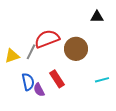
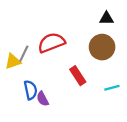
brown circle: (76, 49) -> (102, 47), moved
gray line: (31, 52) -> (24, 54), moved
red rectangle: (57, 79) -> (78, 76), moved

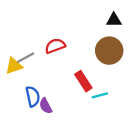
red semicircle: (51, 43) -> (55, 46), size x0.7
gray line: (24, 54) -> (26, 58), turned 35
cyan line: (112, 88) -> (100, 95), moved

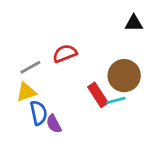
brown circle: (109, 51) -> (124, 76), moved
yellow triangle: (14, 66) -> (26, 92), moved
cyan line: (100, 95) -> (116, 100), moved

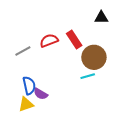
yellow triangle: (26, 92) -> (26, 104), moved
red rectangle: (98, 95) -> (74, 40), moved
purple semicircle: (54, 124) -> (41, 94), turned -32

